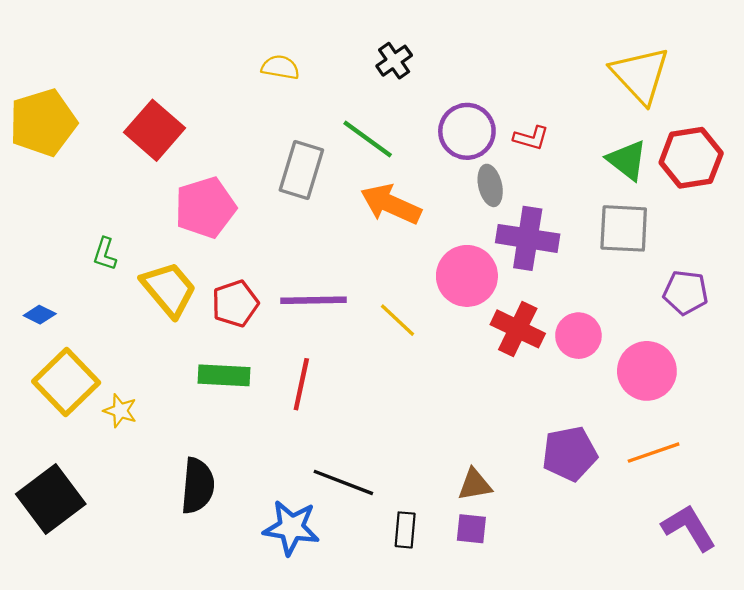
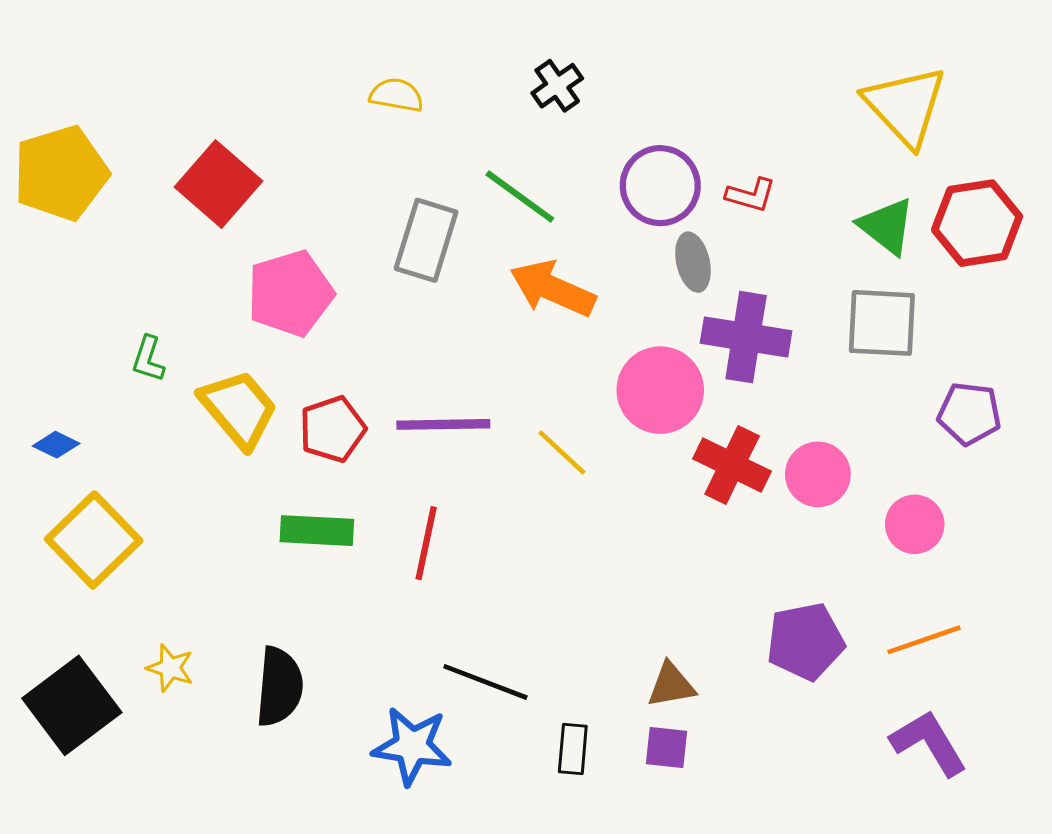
pink circle: (647, 371) -> (915, 524), size x0.7
yellow star: (120, 411) -> (170, 668), moved
purple L-shape: (689, 528) -> (929, 743), moved

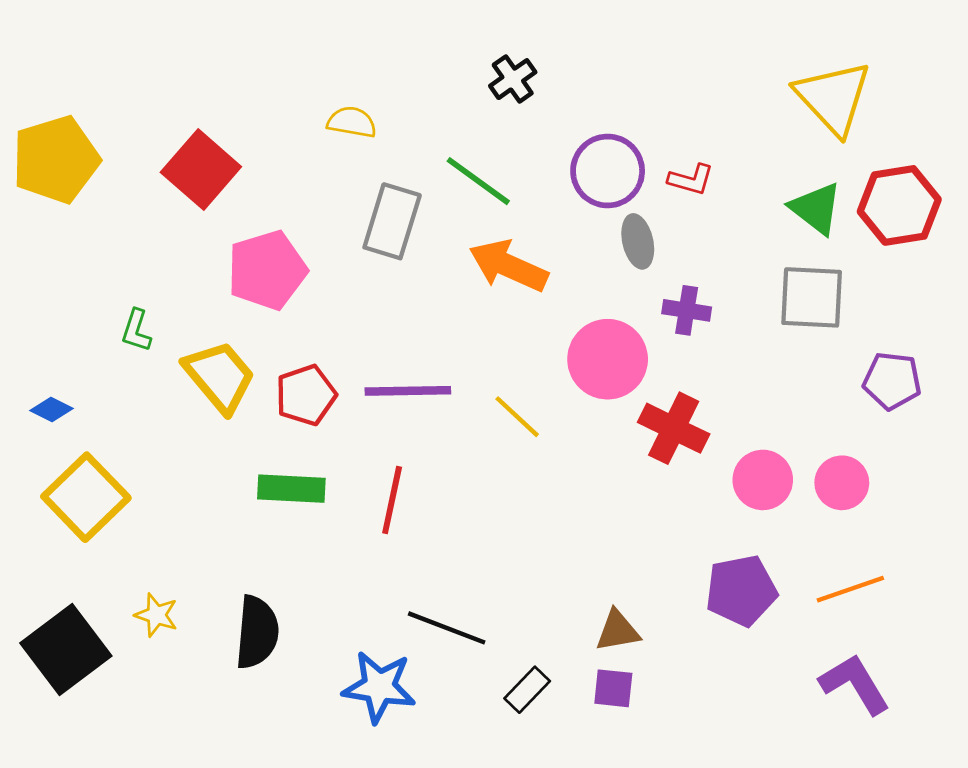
yellow semicircle: (396, 95) -> (352, 122), moved
purple cross: (746, 337) -> (687, 310), size x0.6
pink circle: (818, 474) -> (763, 480), moved
black rectangle: (573, 749) -> (527, 690), turned 39

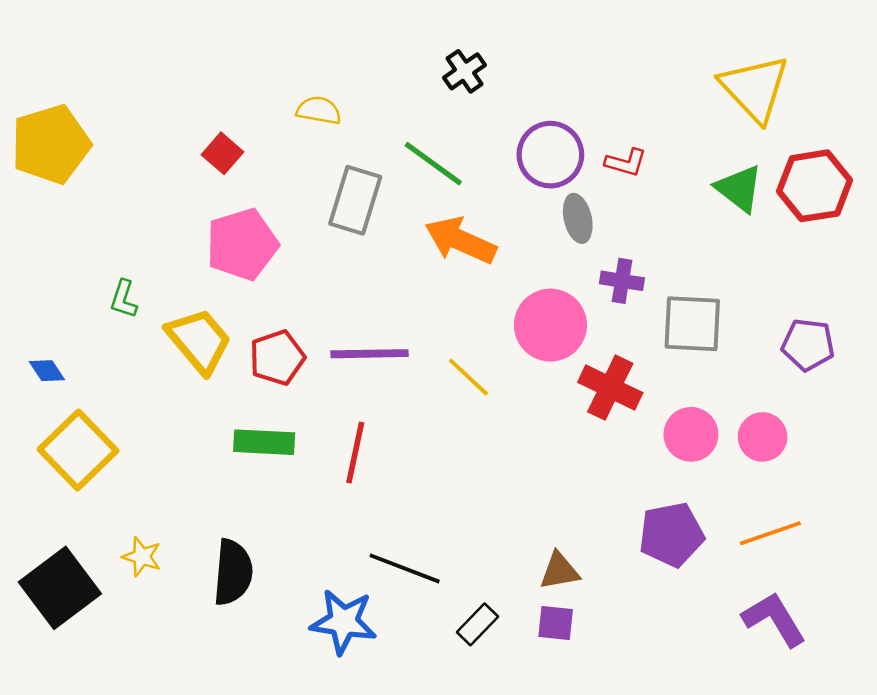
red square: (201, 170) -> (223, 153), moved, size x0.6
gray square: (812, 297) -> (692, 324), moved
blue diamond: (51, 410) -> (47, 371), turned 30

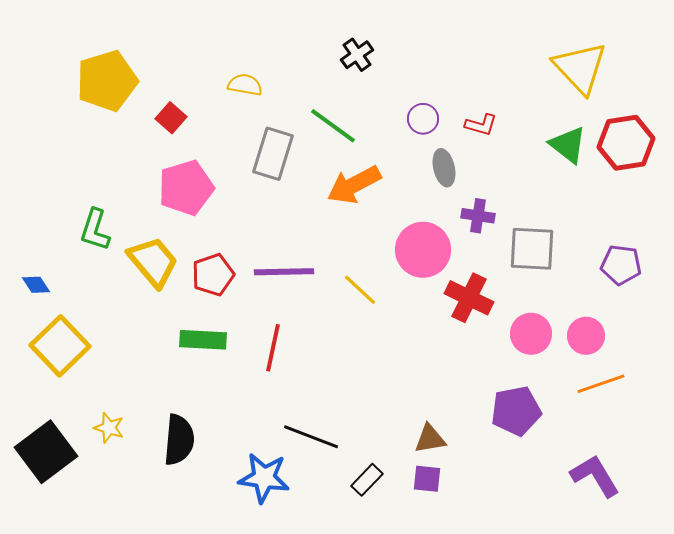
yellow pentagon: (51, 144) -> (107, 81), moved
purple circle: (550, 155) -> (423, 119), size x0.6
orange arrow: (461, 240) -> (354, 185), turned -52
green L-shape: (124, 299) -> (95, 230), size x1.4
orange line: (770, 533) -> (601, 384), moved

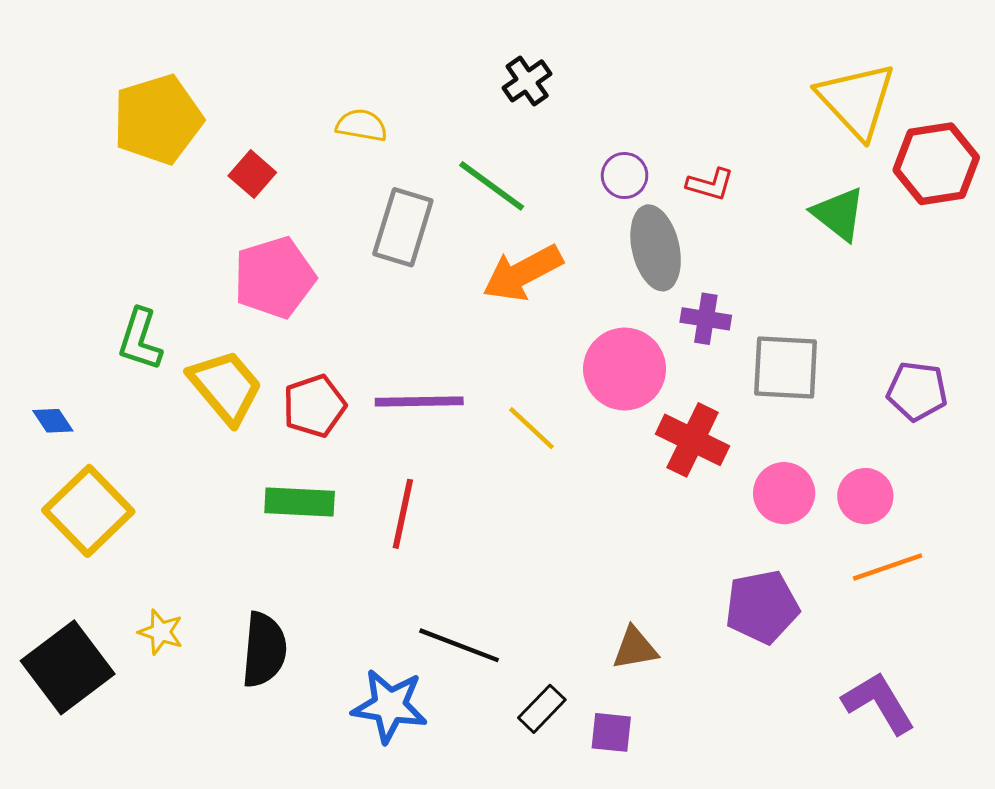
red hexagon: (626, 143) -> (936, 164), moved
gray ellipse: (444, 168) -> (656, 248), size x1.5
purple square: (427, 479) -> (611, 732), moved

